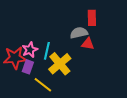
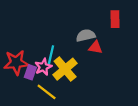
red rectangle: (92, 18) -> (115, 19), moved
pink star: (30, 50) -> (43, 67), moved

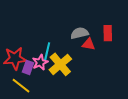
red rectangle: (115, 19) -> (108, 33), moved
yellow line: (47, 92) -> (21, 86), moved

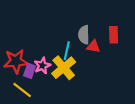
gray semicircle: (79, 33) -> (84, 35), turned -78
cyan line: (47, 51) -> (67, 51), moved

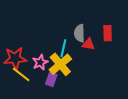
purple rectangle: (30, 71) -> (51, 79), moved
yellow line: (22, 90) -> (21, 74), moved

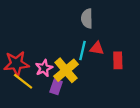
gray semicircle: (79, 33) -> (87, 18), moved
red rectangle: (108, 33) -> (118, 60), moved
cyan line: (63, 48) -> (83, 50), moved

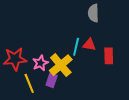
gray semicircle: (87, 18) -> (93, 13), moved
yellow line: (23, 81) -> (29, 83), moved, turned 30

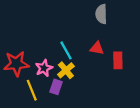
cyan line: (76, 47) -> (66, 50), moved, turned -42
yellow cross: (61, 65) -> (66, 70), size x0.7

